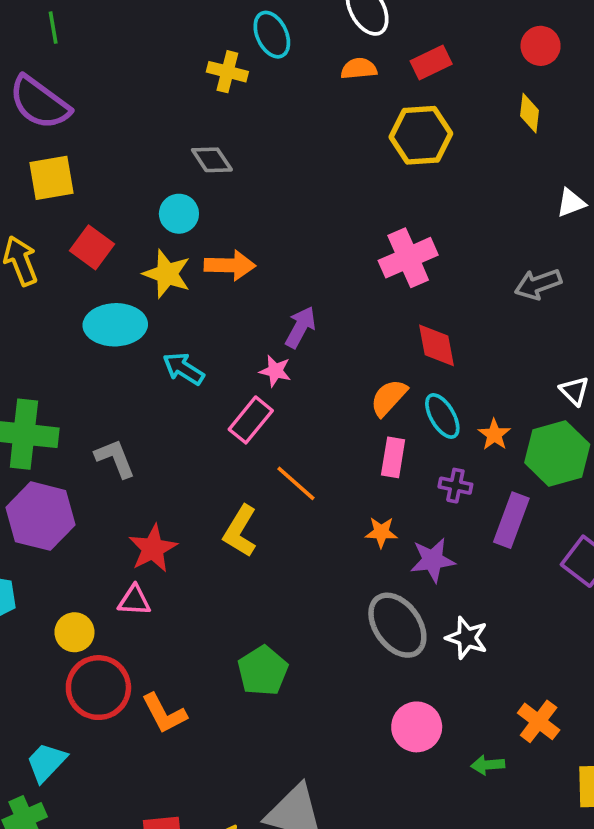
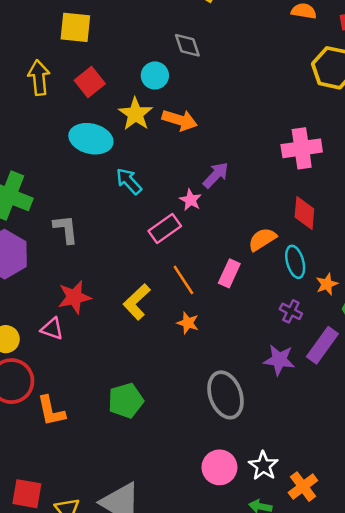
pink rectangle: (393, 457) -> (229, 273), moved
orange star: (381, 532) -> (188, 323), moved
purple star: (433, 560) -> (279, 360), moved
white star: (467, 638) -> (263, 466), moved

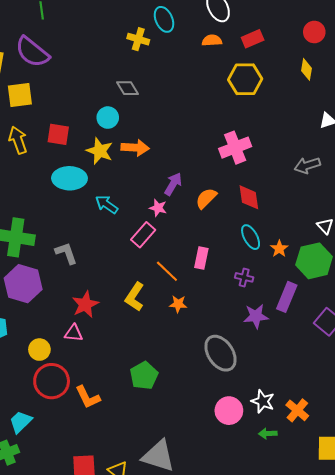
yellow square: (75, 27) -> (20, 95), moved
red square: (90, 82) -> (58, 134), turned -30
orange semicircle: (262, 239) -> (206, 198), moved
purple cross: (291, 311) -> (244, 277), moved

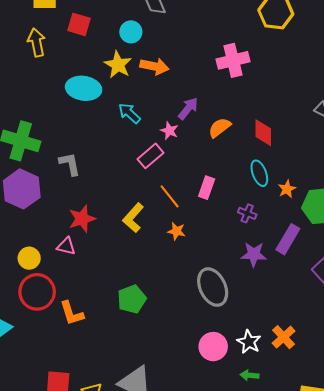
red square: (58, 134) -> (79, 24), moved
pink cross: (235, 148) -> (233, 60), moved
cyan arrow: (107, 204) -> (129, 113), moved
orange cross: (297, 410) -> (284, 337), moved

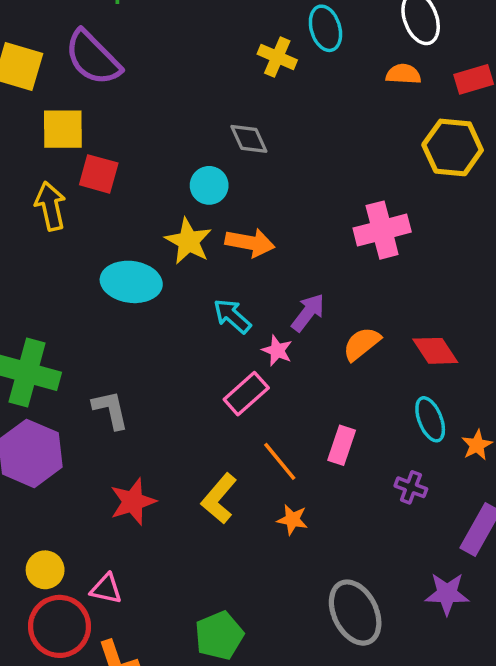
red square: (79, 24) -> (99, 174), moved
cyan arrow: (129, 113) -> (232, 316), moved
red diamond: (263, 133) -> (435, 351), turned -32
pink triangle: (66, 246) -> (106, 589), moved
purple star: (254, 254) -> (447, 594), moved

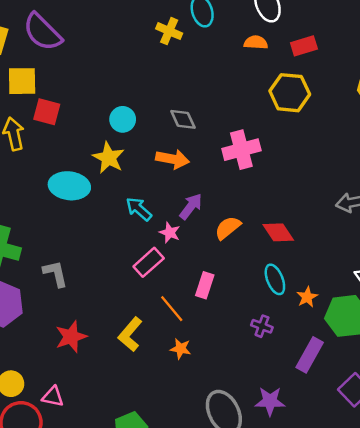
gray diamond: (249, 139) -> (183, 119), moved
orange arrow: (250, 243) -> (172, 159), moved
pink rectangle: (342, 445) -> (205, 285), moved
purple star: (447, 594) -> (270, 401), moved

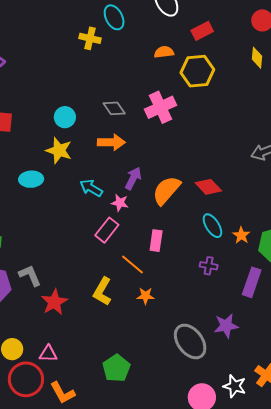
orange semicircle: (256, 43) -> (164, 52), moved
pink cross: (241, 150) -> (161, 107), moved
cyan ellipse: (69, 186) -> (31, 179), size x0.7
orange semicircle: (228, 228) -> (166, 190), size x1.4
gray L-shape: (55, 274) -> (30, 275), moved

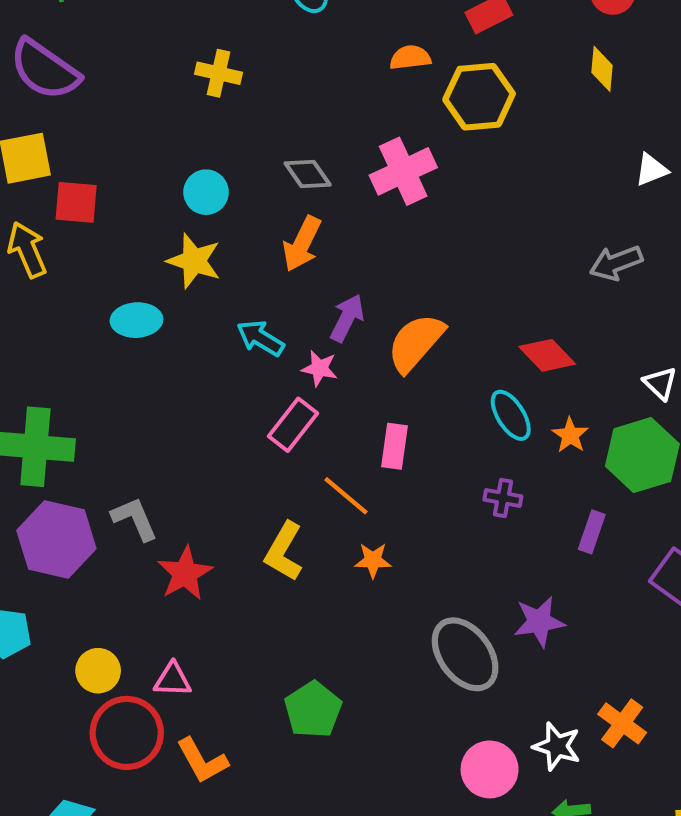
yellow cross: (90, 38) -> (219, 73), moved
orange arrow: (111, 142) -> (302, 244), turned 116
red diamond: (208, 187) -> (547, 355), moved
purple rectangle: (252, 282) -> (592, 532), size x0.7

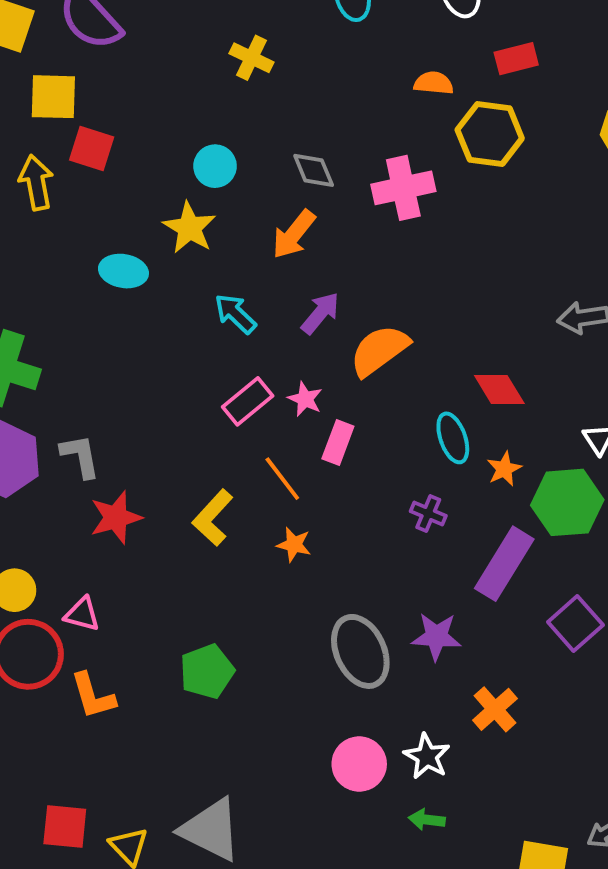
pink star: (320, 368) -> (305, 399), moved
purple rectangle: (592, 532) -> (504, 564), size x1.8
orange cross: (622, 723) -> (495, 709), moved

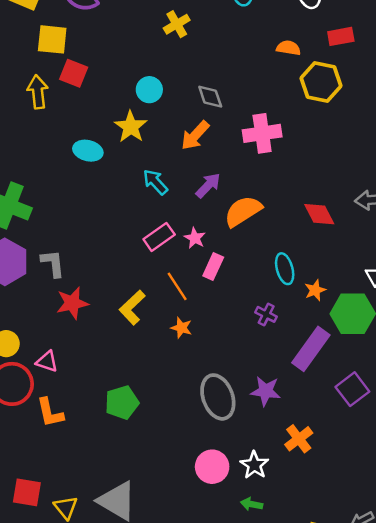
yellow cross: (251, 58) -> (177, 24), turned 30
pink cross: (403, 188) -> (262, 133), moved
red diamond: (499, 390) -> (319, 214), moved

